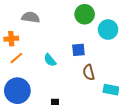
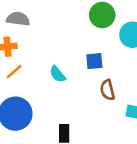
gray semicircle: (31, 17) -> (18, 19), moved

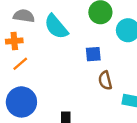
cyan semicircle: (57, 74) -> (56, 27), moved, size x1.6

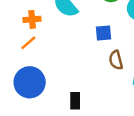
orange cross: (14, 41) -> (32, 19), moved

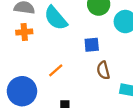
orange line: (28, 43) -> (56, 70), moved

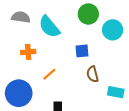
orange cross: (24, 32) -> (28, 52), moved

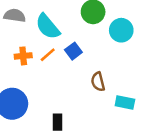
blue square: (82, 51) -> (73, 51), moved, turned -32
orange line: (49, 74) -> (48, 55), moved

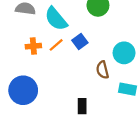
cyan circle: (121, 30) -> (124, 53), moved
black rectangle: (58, 122) -> (82, 106), moved

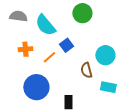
orange line: (56, 45) -> (49, 57), moved
blue circle: (23, 90) -> (36, 87), moved

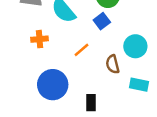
blue square: (66, 45) -> (102, 21), moved
orange line: (49, 57) -> (81, 50), moved

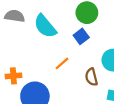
orange cross: (40, 39) -> (13, 76), moved

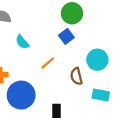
cyan semicircle: (45, 26) -> (22, 42), moved, size x0.6

